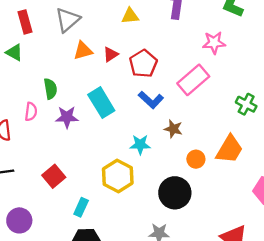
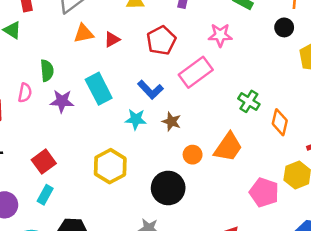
red pentagon: (143, 64) -> (161, 40), moved
cyan star: (140, 145) -> (136, 119), moved
cyan rectangle: (81, 207) -> (45, 195), moved

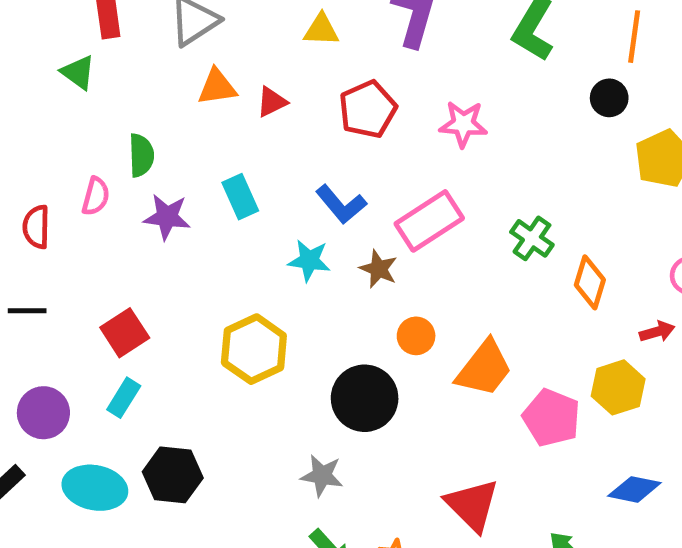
pink star: (220, 35) -> (463, 124), moved
pink rectangle: (196, 72) -> (429, 221), moved
cyan rectangle: (99, 89) -> (240, 197), size x0.7
orange trapezoid: (228, 147) -> (484, 368), moved

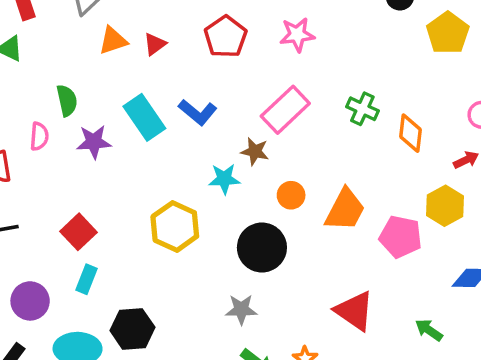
cyan rectangle: (240, 197) -> (144, 117), size x1.4
blue L-shape: (341, 204) -> (198, 112), moved
cyan star: (309, 260) -> (224, 179), moved

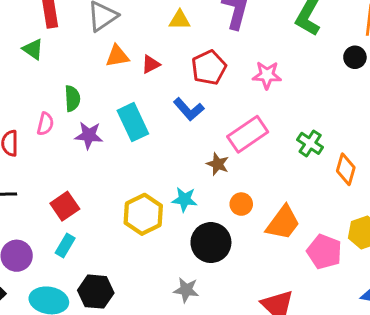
blue L-shape: (198, 112) -> (189, 109), moved
cyan star: (224, 179) -> (185, 199), moved

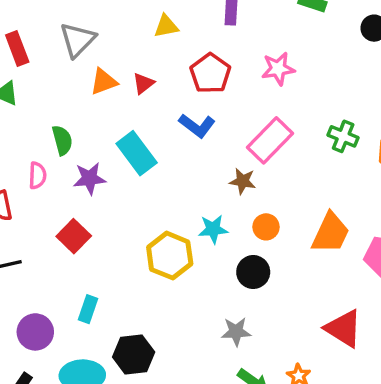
orange circle: (241, 204) -> (266, 227), moved
red square: (65, 206) -> (74, 236), moved
black circle: (211, 243) -> (253, 272), size x0.7

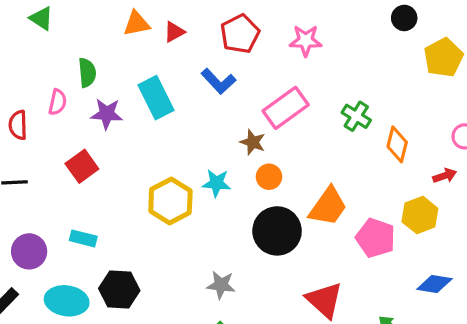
orange circle: (266, 227) -> (269, 177), moved
black circle: (253, 272) -> (277, 231), moved, size x1.5
cyan rectangle: (88, 309) -> (83, 238), turned 75

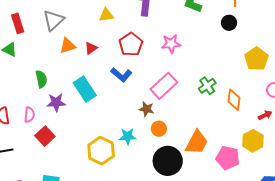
yellow pentagon: (443, 57) -> (256, 59), moved
pink semicircle: (57, 102) -> (29, 115), moved
green cross: (356, 116) -> (207, 86), turned 30

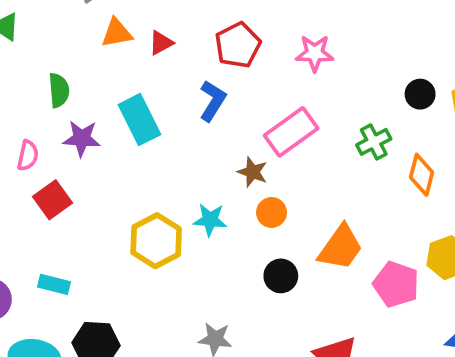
black circle: (229, 23) -> (420, 94), moved
blue L-shape: (121, 75) -> (213, 101), turned -105
black circle: (168, 161) -> (281, 276), size x0.6

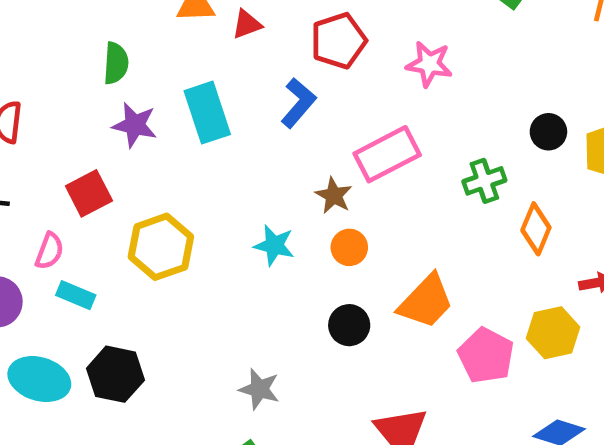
pink semicircle: (28, 155) -> (49, 251), moved
yellow hexagon: (156, 241) -> (161, 247), moved

